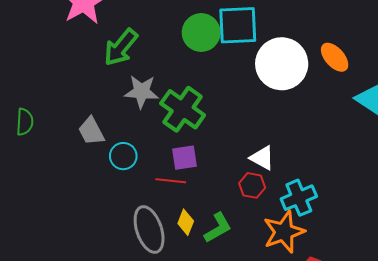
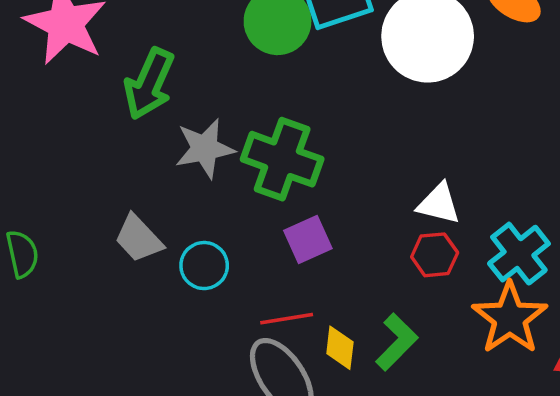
red line: (171, 181) -> (287, 319), moved

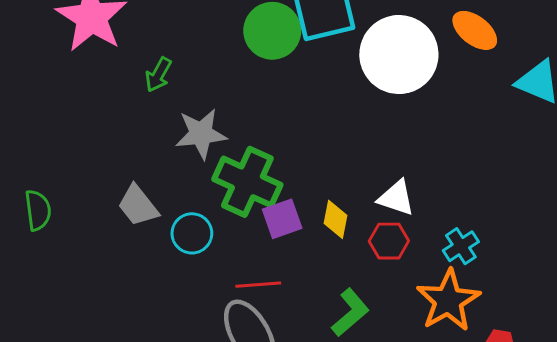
green arrow: (149, 84) -> (158, 75), size x0.6
green cross: (282, 159) -> (247, 182), moved
cyan cross: (519, 254) -> (461, 246), size x0.7
yellow diamond: (340, 348) -> (335, 219), moved

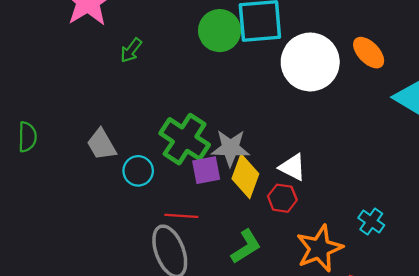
gray star: (201, 134) -> (230, 148), moved
yellow diamond: (335, 219) -> (245, 176), size x1.5
cyan cross: (461, 246) -> (371, 222), moved, turned -30

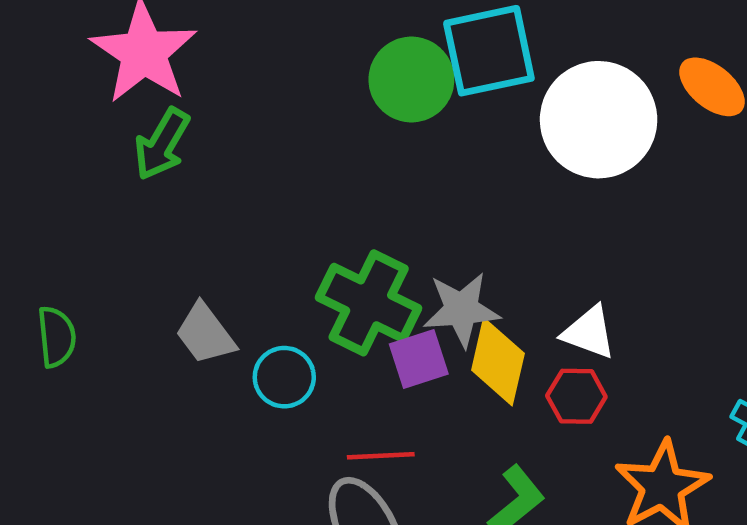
green arrow: (131, 50) -> (162, 144), moved, size x1.4

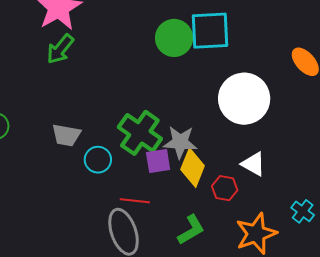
white circle: (599, 120) -> (244, 99), moved
white triangle: (589, 332) -> (253, 164), moved
gray trapezoid: (205, 334) -> (66, 135), turned -52

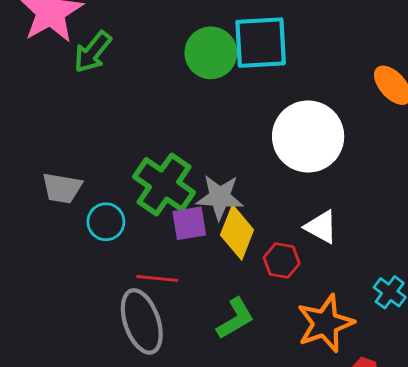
green arrow: (60, 49) -> (93, 52), moved

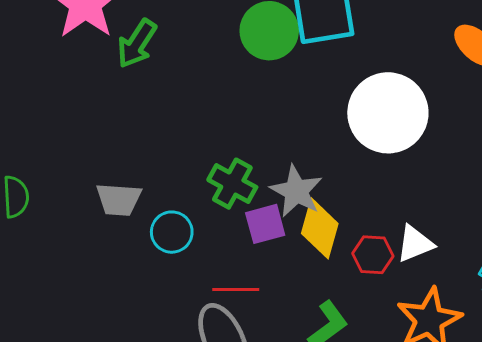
green cross: (164, 185) -> (232, 184), size x0.7
gray star: (220, 197) -> (296, 191), turned 30
white triangle: (321, 227) -> (415, 244), moved, turned -45

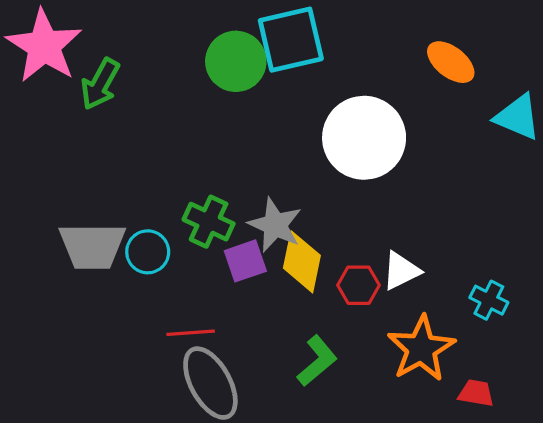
gray trapezoid: (119, 200) -> (92, 246), size x1.4
cyan circle: (172, 232) -> (148, 252), moved
red line: (236, 289) -> (191, 333), moved

